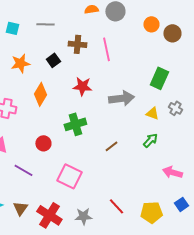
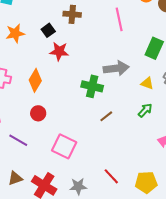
pink line: (106, 49) -> (119, 19), moved
red star: (82, 86) -> (59, 51), moved
orange diamond: (40, 94) -> (35, 80), moved
green cross: (75, 124) -> (92, 86), moved, turned 30
brown triangle: (20, 208) -> (15, 178), turned 35

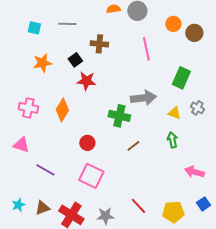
green arrow: (145, 110) -> (172, 140), turned -56
red circle: (38, 113) -> (87, 143), moved

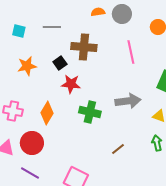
brown cross: (99, 44) -> (84, 47), size x1.4
green cross: (119, 116) -> (90, 112), moved
red circle: (87, 143) -> (32, 143), moved, size x1.5

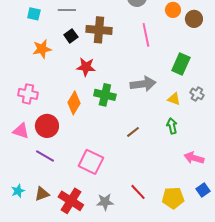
black square: (60, 63) -> (71, 36), moved
orange diamond: (47, 113) -> (74, 103), moved

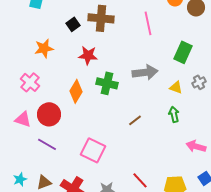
orange star: (42, 49) -> (44, 48), moved
pink cross: (28, 94) -> (30, 82), turned 30
gray cross: (197, 94) -> (199, 82), turned 32

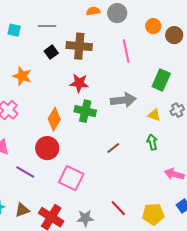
orange star: (44, 48) -> (22, 76), turned 30
red star: (88, 55) -> (79, 83), moved
red circle: (49, 114) -> (47, 148), moved

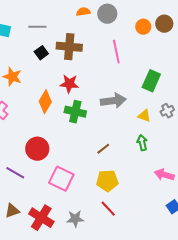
brown circle: (174, 35) -> (164, 24), moved
orange diamond: (54, 119) -> (45, 102), moved
yellow pentagon: (153, 214) -> (107, 181), moved

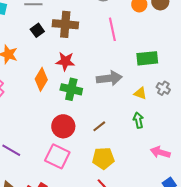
green rectangle: (151, 81) -> (147, 58), turned 60
gray cross: (167, 111) -> (163, 88), turned -32
red circle: (37, 149) -> (63, 126), moved

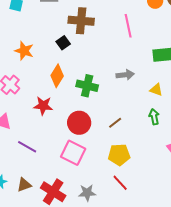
black square: (37, 30) -> (63, 43), moved
red star: (65, 61) -> (43, 106), moved
gray arrow: (109, 78) -> (125, 75), size x0.7

